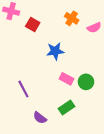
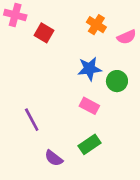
blue star: (55, 51) -> (89, 69), moved
green circle: (86, 82) -> (117, 81), moved

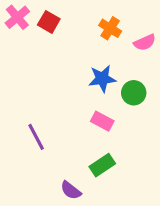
pink cross: (15, 15) -> (17, 17), turned 35
red square: (44, 33) -> (49, 22), moved
purple semicircle: (54, 158) -> (71, 190), moved

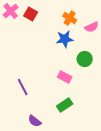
blue star: (102, 79) -> (65, 39), moved
purple semicircle: (71, 190) -> (35, 121), moved

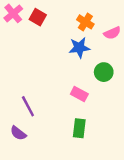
green rectangle: (65, 105) -> (79, 128), turned -49
purple semicircle: (35, 121) -> (18, 133), moved

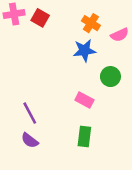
pink cross: (13, 13) -> (14, 14), turned 30
purple semicircle: (18, 133) -> (30, 140), moved

